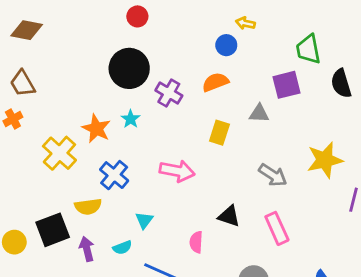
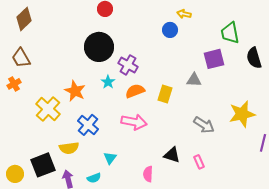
brown diamond: (27, 30) -> (24, 19), turned -55
orange semicircle: (215, 82) -> (135, 91), moved
cyan star: (131, 119) -> (108, 82), moved
pink rectangle: (277, 228) -> (199, 162), moved, size x0.6

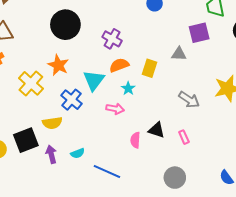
black circle: (99, 47) -> (65, 25), moved
cyan star: (108, 82) -> (128, 88), moved
pink arrow: (134, 122) -> (115, 109), moved, size x0.7
cyan triangle: (110, 158) -> (94, 80), moved, size x1.6
pink semicircle: (148, 174) -> (135, 140), moved

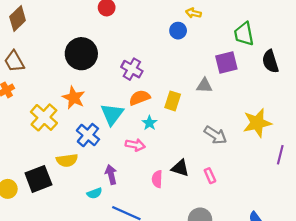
purple arrow: (51, 154) -> (111, 175), moved

